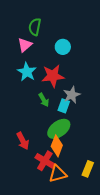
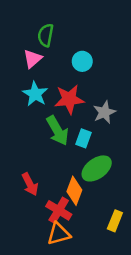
gray star: (72, 95) -> (104, 112), moved
green arrow: (44, 100) -> (57, 131), size x1.6
green ellipse: (59, 129) -> (97, 168), moved
orange triangle: (58, 174) -> (59, 234), moved

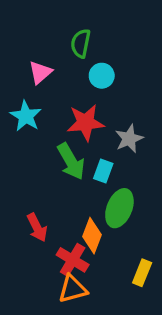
green semicircle: (46, 35) -> (81, 43), moved
cyan star: (35, 94) -> (26, 116), moved
green ellipse: (97, 168) -> (119, 208), turned -32

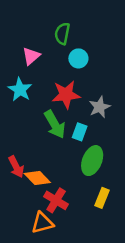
red arrow: (37, 228) -> (16, 167), moved
orange diamond: (92, 236) -> (37, 178), moved, turned -65
yellow rectangle: (142, 273) -> (102, 198), moved
orange triangle: (73, 289) -> (42, 223), moved

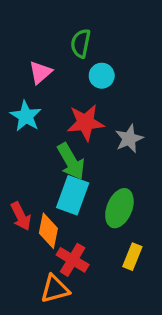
cyan rectangle: (80, 132) -> (73, 195), moved, size x1.6
orange diamond: (37, 178) -> (48, 231), turned 55

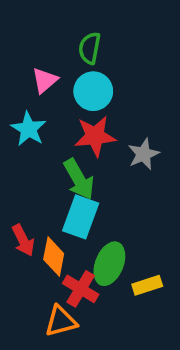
cyan circle: (102, 76) -> (93, 91), moved, size x1.4
green ellipse: (119, 208) -> (109, 264), moved
yellow rectangle: (132, 257) -> (147, 285), turned 50

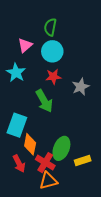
red star: (95, 136) -> (53, 77), size x0.7
cyan rectangle: (81, 217) -> (17, 125), moved
red arrow: (23, 240) -> (19, 164), moved
orange triangle: (61, 321) -> (48, 181), moved

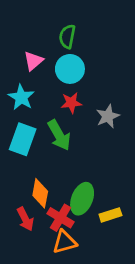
cyan rectangle: (17, 125) -> (23, 139), moved

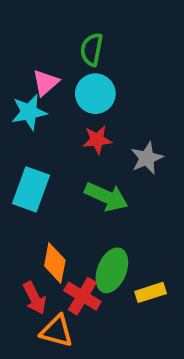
cyan star: (21, 97) -> (29, 112), moved, turned 30
green arrow: (59, 135) -> (106, 197), moved, turned -36
orange triangle: (65, 242) -> (57, 331), moved, turned 30

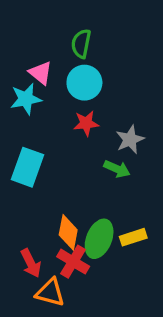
pink triangle: (46, 83) -> (41, 73), turned -40
green arrow: (106, 197) -> (117, 169), moved, size x0.7
orange diamond: (55, 263) -> (68, 232), moved
yellow rectangle: (151, 292) -> (133, 237), moved

